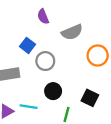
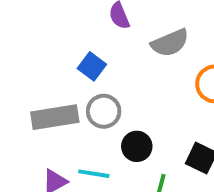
gray circle: (45, 61) -> (104, 111), moved

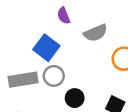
blue square: (92, 66) -> (46, 48), size x1.5

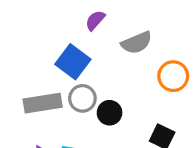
purple semicircle: (64, 16) -> (95, 20), turned 63
black circle: (75, 98) -> (110, 113), moved

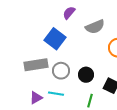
gray circle: (82, 98) -> (61, 71), moved
black circle: (110, 113) -> (86, 75), moved

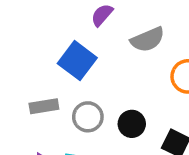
gray rectangle: (36, 65) -> (44, 106), size x0.7

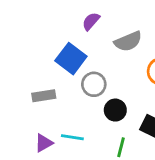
gray circle: (88, 117) -> (94, 84), moved

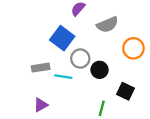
black circle: (115, 110) -> (100, 70), moved
cyan line: (72, 137) -> (63, 77), moved

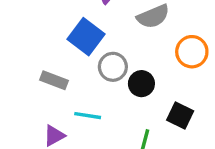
gray rectangle: (41, 68) -> (54, 80), turned 30
cyan line: (63, 77) -> (88, 116), moved

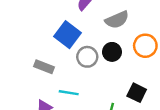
black circle: (141, 84) -> (112, 52), moved

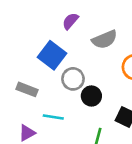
black circle: (112, 52) -> (91, 96), moved

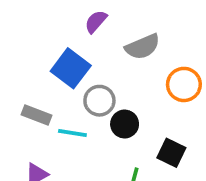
cyan line: (53, 117) -> (72, 133), moved

